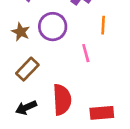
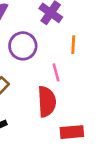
red semicircle: (62, 100) -> (47, 102), moved

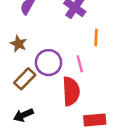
purple circle: (23, 46) -> (48, 63), moved

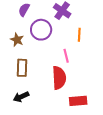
purple circle: (48, 63) -> (41, 30), moved
brown rectangle: (25, 79) -> (22, 68), turned -42

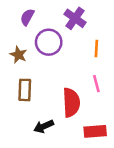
pink line: (66, 56) -> (96, 84), moved
black arrow: (21, 97) -> (44, 126), moved

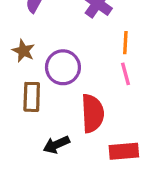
purple circle: (49, 42) -> (63, 67), moved
pink line: (96, 84) -> (125, 74), moved

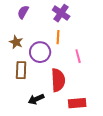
orange line: (125, 43) -> (58, 37), moved

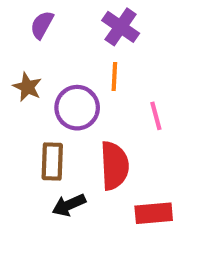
brown rectangle: (21, 70) -> (52, 161), moved

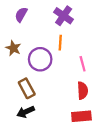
brown rectangle: (52, 161) -> (27, 88), turned -30
red semicircle: (114, 166) -> (83, 91), moved, size x0.7
black arrow: (69, 205) -> (26, 112), moved

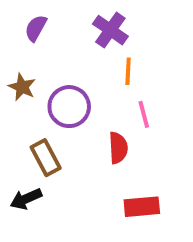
orange line: (60, 43) -> (128, 71), moved
red semicircle: (83, 91) -> (118, 148), moved
black arrow: (26, 112) -> (26, 199), moved

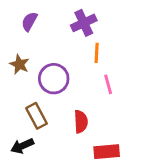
purple cross: (110, 30) -> (84, 23), turned 30
red semicircle: (118, 148) -> (81, 122), moved

